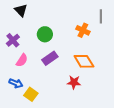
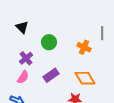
green circle: (45, 34) -> (49, 42), moved
purple cross: (13, 40) -> (26, 58), moved

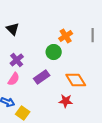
green circle: (49, 42) -> (54, 52), moved
orange cross: (84, 47) -> (66, 36), moved, turned 32

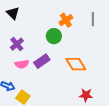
pink semicircle: (14, 79) -> (22, 64), moved, turned 48
red star: (66, 101) -> (86, 95), moved

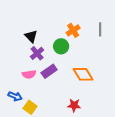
black triangle: (13, 13) -> (31, 36), moved
purple cross: (17, 44) -> (37, 53), moved
red star: (86, 95) -> (74, 105), moved

